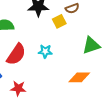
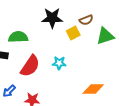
green triangle: (91, 45) -> (105, 36), moved

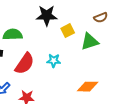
brown semicircle: (86, 20) -> (101, 18), moved
green triangle: (105, 36) -> (90, 42), moved

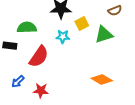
cyan star: (54, 61) -> (63, 37), moved
orange diamond: (88, 87) -> (102, 80), turned 30

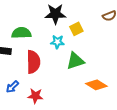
green triangle: (104, 35) -> (75, 61), moved
red semicircle: (39, 57) -> (33, 62), turned -35

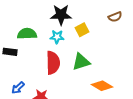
cyan star: (57, 42) -> (57, 37), moved
red semicircle: (33, 62) -> (53, 63), moved

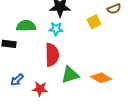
yellow square: (82, 30) -> (94, 22), moved
green triangle: (81, 62) -> (70, 75), moved

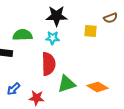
yellow square: (94, 22) -> (91, 31), turned 32

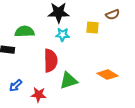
cyan star: (53, 38) -> (63, 35), moved
orange diamond: (98, 87) -> (108, 75), moved

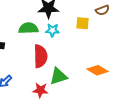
green semicircle: (25, 32) -> (28, 28), moved
red star: (39, 95) -> (40, 90), moved

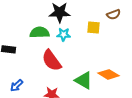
red semicircle: (40, 56) -> (52, 60), turned 145
green triangle: (58, 76) -> (84, 80), moved, turned 48

